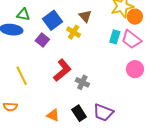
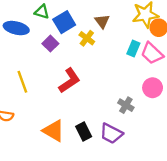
green triangle: (23, 15) -> (42, 12), moved
gray cross: (82, 82) -> (126, 105), moved
orange triangle: (53, 115) -> (54, 131), size x1.5

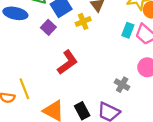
yellow cross: (87, 38) -> (83, 21), turned 32
yellow line: (22, 82) -> (24, 89), moved

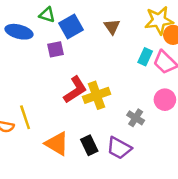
yellow cross: (83, 21) -> (97, 95), moved, size x1.5
purple square: (48, 27) -> (55, 49), turned 32

